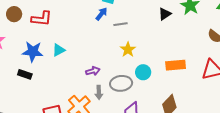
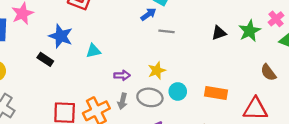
cyan triangle: (59, 50) -> (93, 51), moved
yellow star: (128, 50) -> (157, 71), moved

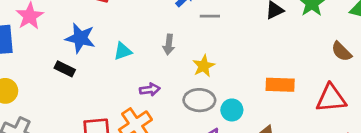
purple arrow: (122, 75) -> (150, 90), moved
cyan circle: (178, 91) -> (232, 110), moved
gray arrow: (122, 101) -> (169, 45), moved

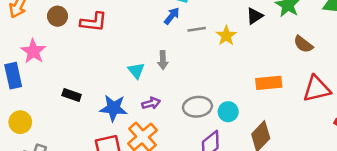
blue star: (80, 38) -> (114, 108), moved
cyan triangle: (123, 51) -> (136, 70), moved, turned -42
brown semicircle: (341, 51) -> (303, 44), moved
yellow star: (204, 66) -> (226, 36), moved

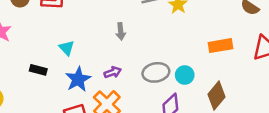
cyan triangle: (136, 70) -> (67, 48), moved
blue star: (114, 108) -> (78, 79), turned -30

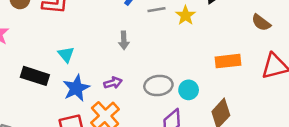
black rectangle: (38, 70) -> (35, 76), size x1.5

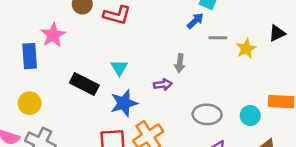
purple arrow: (113, 83) -> (163, 84), moved
cyan circle: (189, 90) -> (250, 116), moved

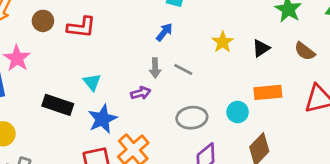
blue arrow: (195, 21) -> (164, 32), moved
black triangle: (277, 33) -> (261, 48), moved
gray line: (218, 38) -> (183, 69), moved, turned 36

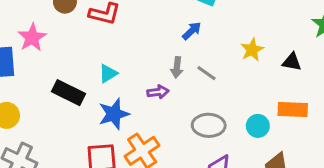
black triangle: (261, 48) -> (292, 62), turned 36
cyan triangle: (92, 82) -> (108, 73), turned 30

